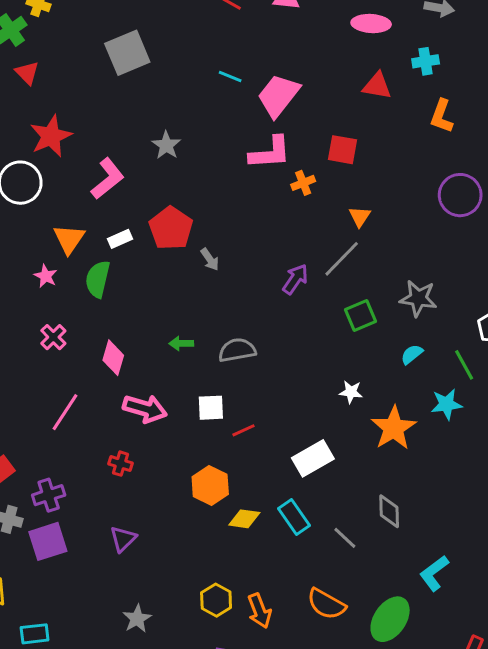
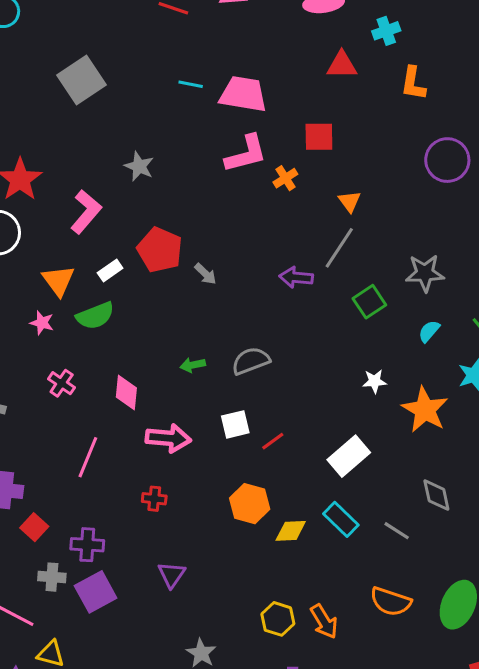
pink trapezoid: (278, 95) -> (243, 94), turned 72
green semicircle: (98, 279) -> (95, 316), turned -114
purple arrow: (295, 279) -> (296, 277), turned -108
purple cross: (49, 495) -> (87, 545), turned 32

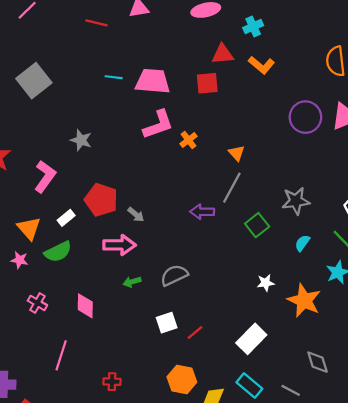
orange L-shape: (413, 83) -> (261, 65), moved, turned -55
red square: (319, 137) -> (207, 83), moved
pink arrow: (168, 438) -> (119, 245), moved

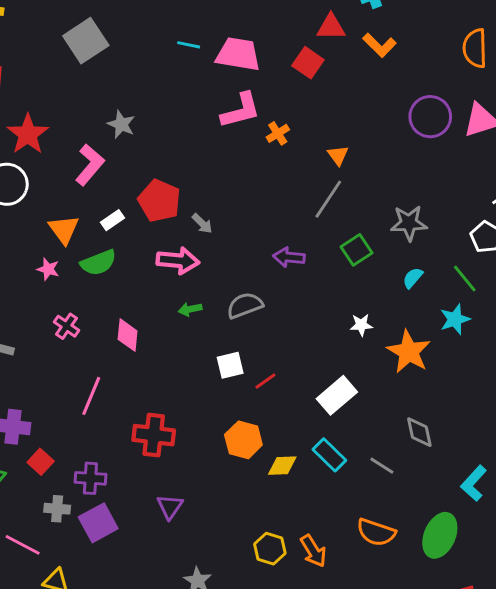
red square: (207, 83) -> (308, 63), turned 35
gray star: (81, 140) -> (121, 124), moved
purple arrow: (202, 212) -> (289, 257), moved
red cross: (112, 382) -> (154, 435), size x1.8

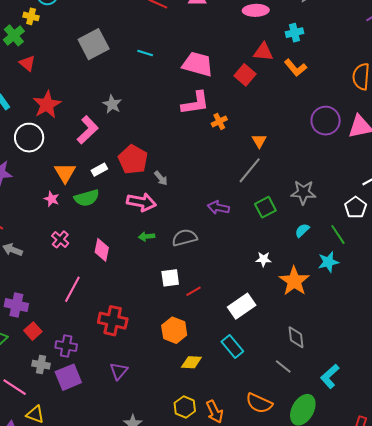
cyan line: (189, 45) -> (145, 53), moved
yellow diamond: (282, 466) -> (191, 362), moved
gray line: (382, 466) -> (283, 367), moved

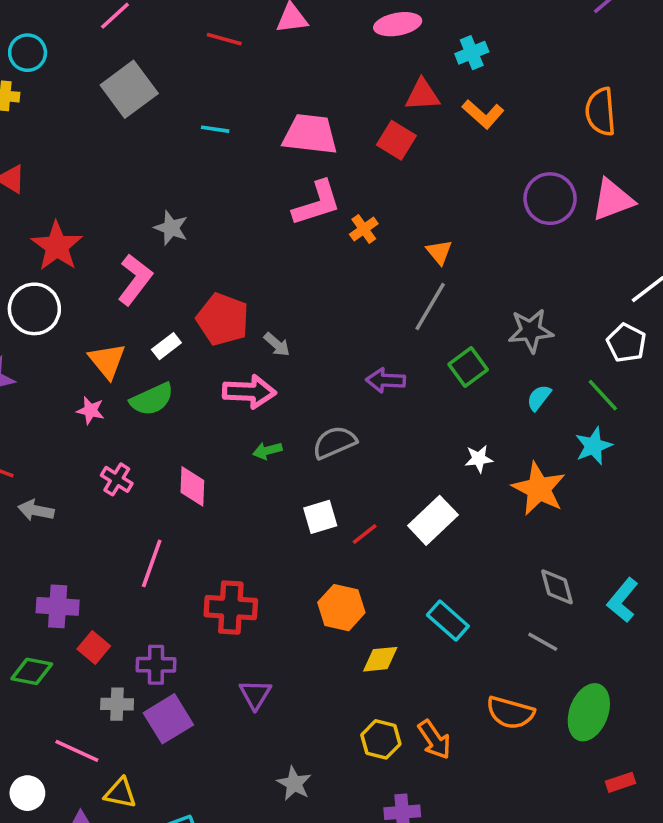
gray square: (94, 44) -> (129, 89), moved
white rectangle: (242, 306) -> (433, 520), moved
cyan L-shape: (330, 376) -> (623, 600), moved

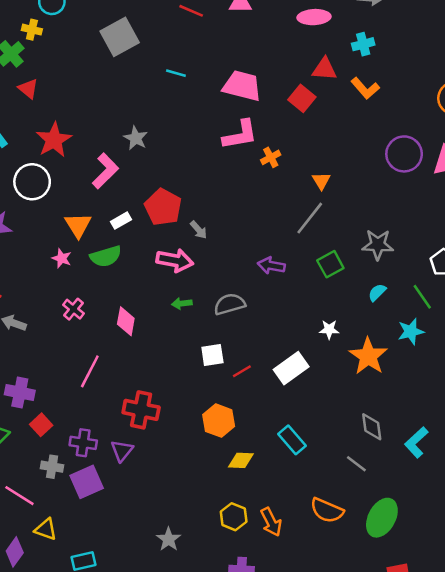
purple triangle: (255, 694) -> (122, 451), moved

